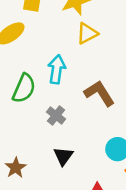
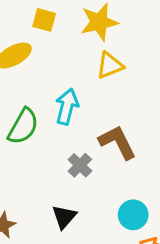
gray cross: (56, 115) -> (80, 165), moved

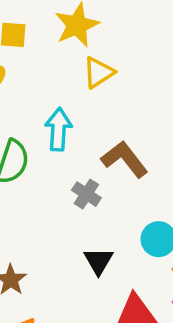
black triangle: (64, 217) -> (98, 261), moved

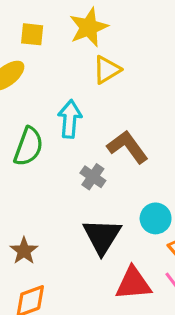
black triangle: (98, 261) -> (102, 236), size x1.5

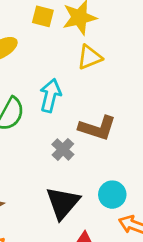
yellow square: (32, 34) -> (43, 16), moved
brown L-shape: (128, 147) -> (97, 128), turned 135

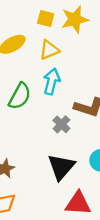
yellow triangle: (90, 57) -> (49, 50), moved

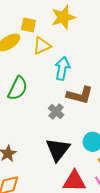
yellow square: (46, 18) -> (28, 25), moved
cyan arrow: (52, 81) -> (62, 68), moved

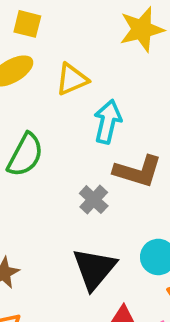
yellow star: (63, 17) -> (142, 29), moved
yellow square: (28, 25) -> (27, 24), moved

